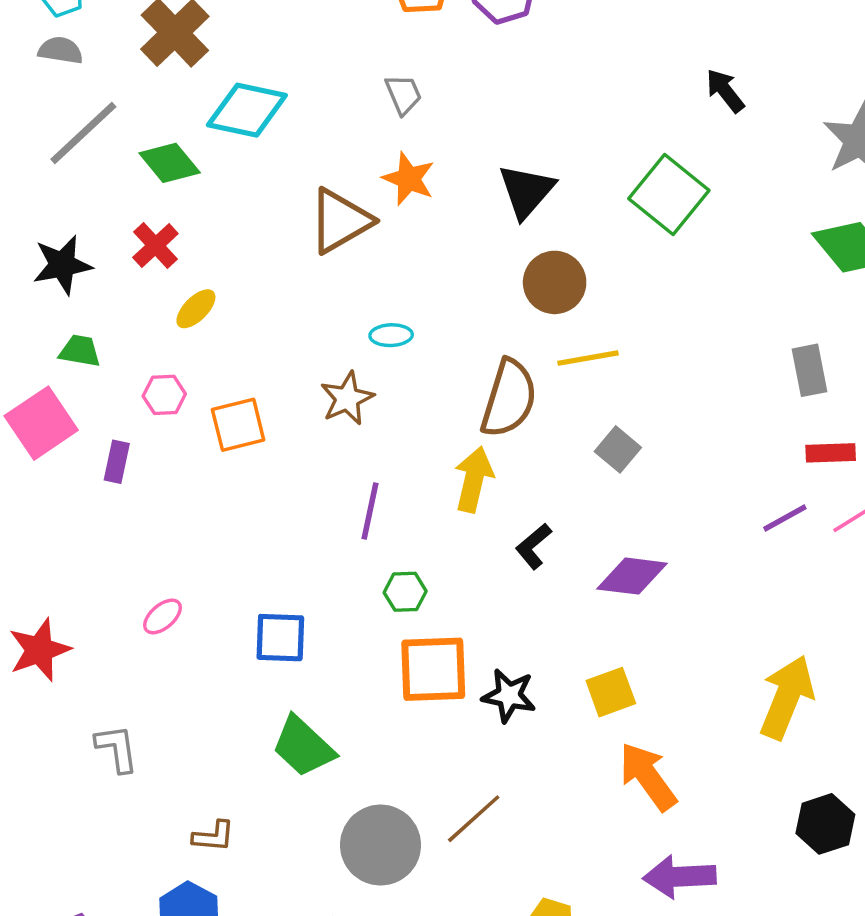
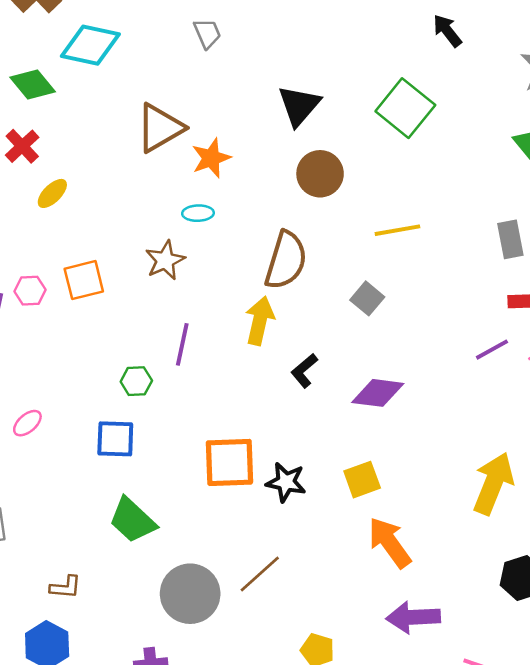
orange star: (409, 179) -> (211, 158), moved, turned 30
yellow line: (588, 358) -> (397, 230), moved
pink hexagon: (164, 395) -> (30, 291), moved
green hexagon: (405, 592) -> (136, 381), moved

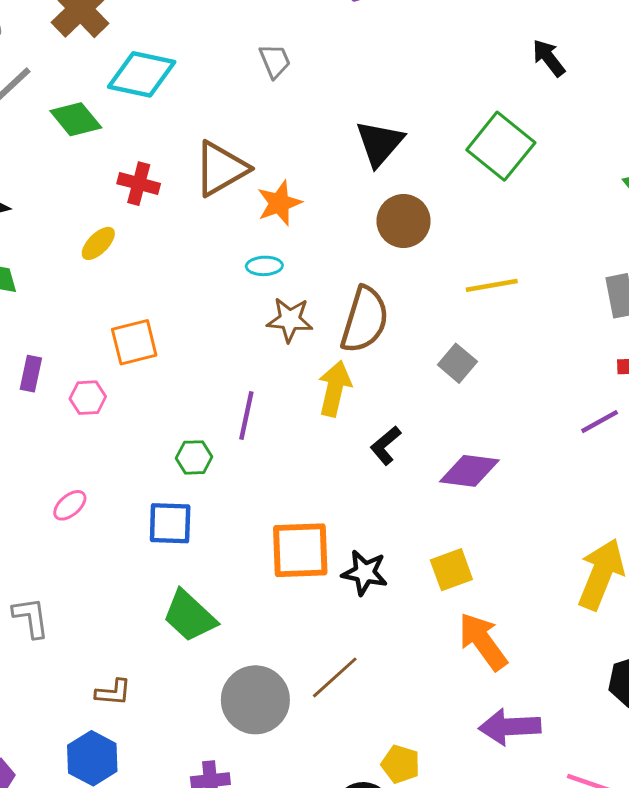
red cross: (22, 146) -> (139, 184), moved, turned -32
brown star: (165, 260) -> (290, 320), moved, turned 30
pink hexagon: (30, 291) -> (88, 398), moved

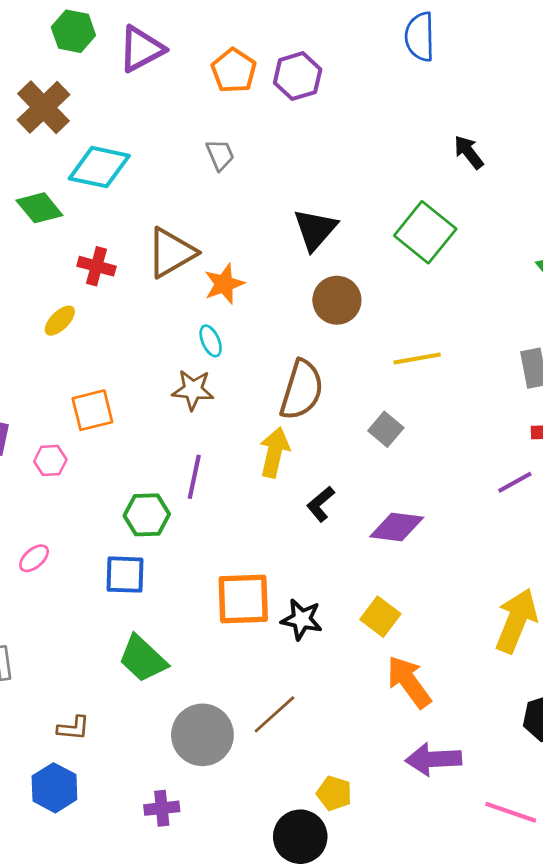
cyan ellipse: (264, 266) -> (211, 341), turned 68
brown star: (290, 320) -> (193, 390), moved
green hexagon: (194, 457) -> (147, 515), size x1.4
yellow square: (451, 570) -> (380, 617), turned -33

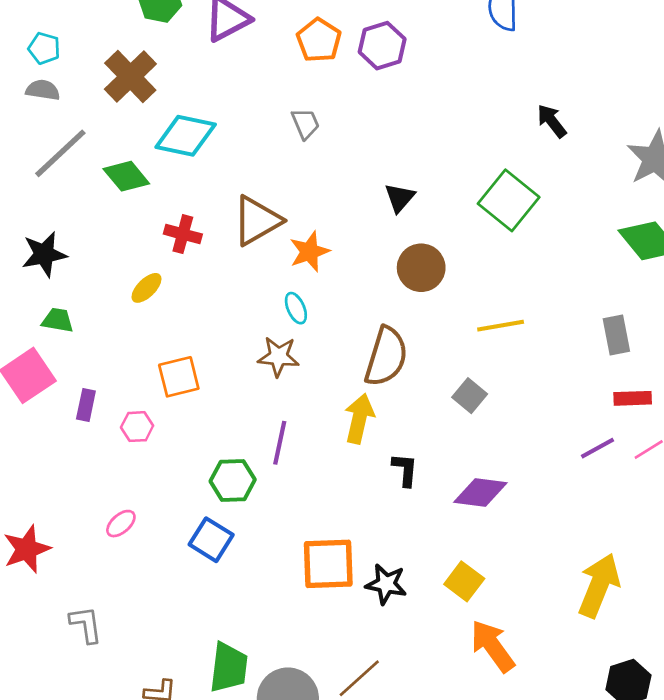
black triangle: (315, 230) -> (400, 198), size x0.7
black L-shape: (321, 504) -> (405, 470), turned 135
blue square: (125, 575) -> (211, 540), turned 30
green trapezoid: (143, 659) -> (229, 668), moved, turned -126

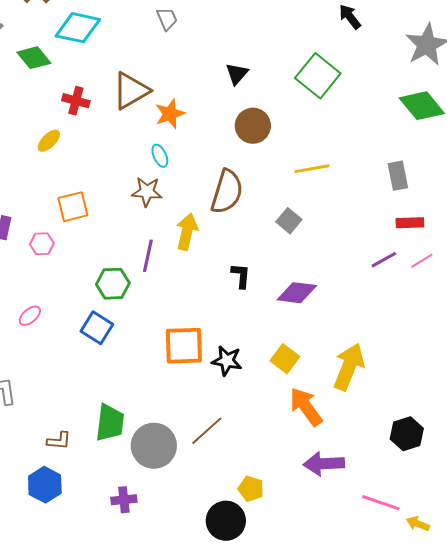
yellow arrow: (359, 418) -> (187, 232), moved
yellow arrow: (599, 585) -> (349, 367), moved

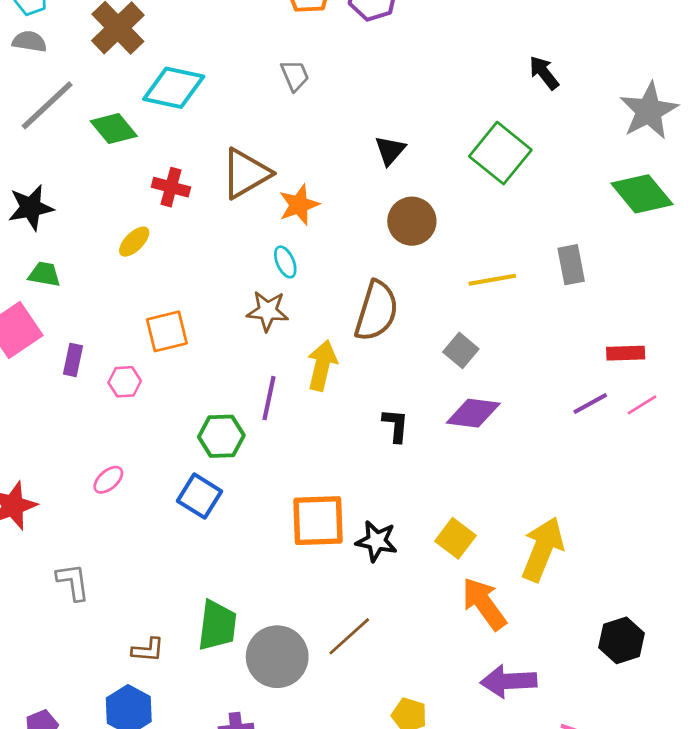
gray rectangle: (398, 176) -> (571, 265), moved
purple diamond: (297, 293) -> (473, 413), moved

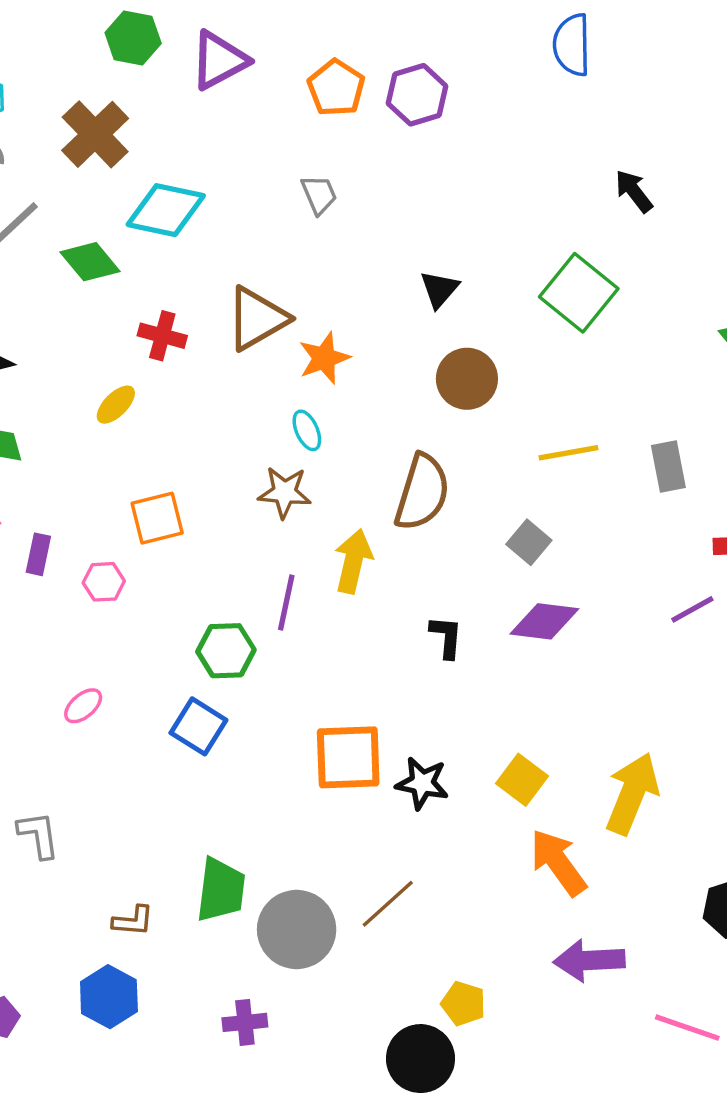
gray rectangle: (571, 265) -> (668, 467), moved

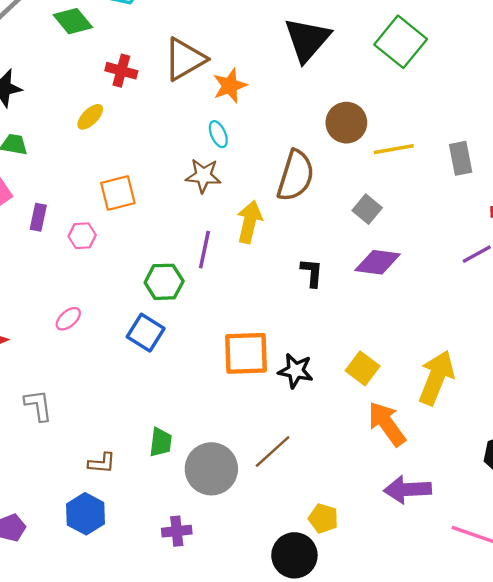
black triangle: (439, 289) -> (307, 40), size x1.8
brown circle: (467, 379) -> (346, 123), moved
green trapezoid: (221, 890) -> (161, 442), size x0.7

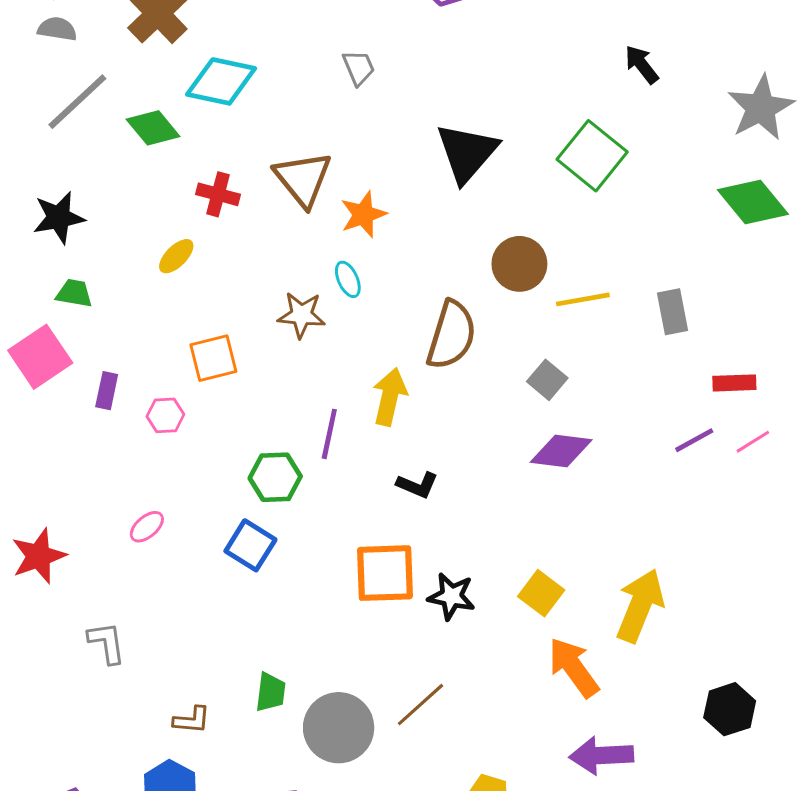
brown triangle: (185, 59) -> (303, 179), turned -39
brown star: (203, 176) -> (301, 315), moved
black L-shape: (312, 273) -> (417, 485), moved, turned 108

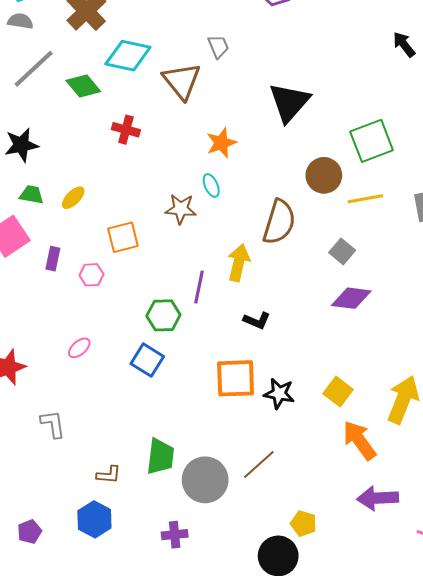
green square: (592, 156) -> (372, 141), moved, turned 30
brown triangle: (303, 179) -> (182, 81), moved
yellow ellipse: (176, 256) -> (73, 198), moved
green trapezoid: (271, 692) -> (160, 456), size x1.4

